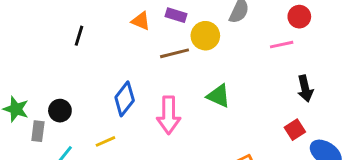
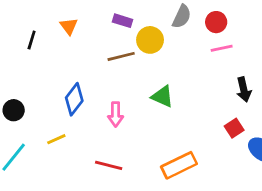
red circle: (299, 17) -> (216, 22), moved
orange triangle: (141, 21) -> (69, 26), moved, turned 30
pink arrow: (169, 115) -> (116, 114), size x0.7

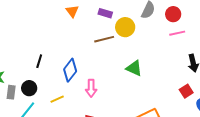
orange triangle: (69, 26) -> (72, 11), moved
black line: (32, 40) -> (39, 61), moved
black circle: (14, 110) -> (29, 88), moved
pink arrow: (116, 114) -> (91, 88), moved

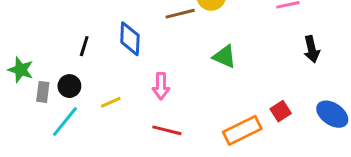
blue diamond: (70, 70) -> (130, 39), moved, turned -35
red square: (186, 91) -> (281, 111), moved

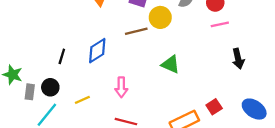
blue diamond: (130, 39) -> (97, 51), turned 55

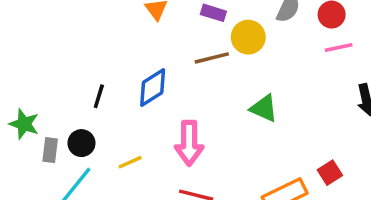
pink arrow: (121, 87) -> (189, 143), size x1.4

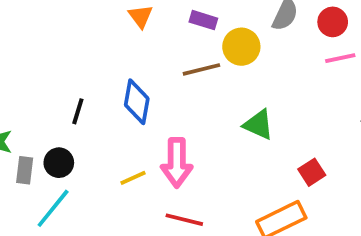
blue diamond: (153, 88) -> (137, 102), turned -48
yellow line: (130, 162) -> (133, 178), moved
red square: (330, 173) -> (312, 172), moved

